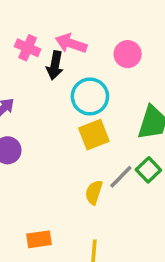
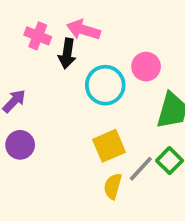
pink circle: (128, 54) -> (146, 67), moved
yellow square: (94, 135) -> (109, 146), moved

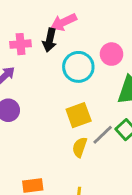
pink arrow: (83, 30) -> (64, 22), turned -45
pink cross: (38, 36) -> (21, 44), moved, turned -30

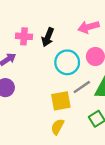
pink arrow: (64, 22) -> (89, 27), moved
gray line: (103, 135) -> (82, 87), moved

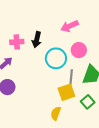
gray line: (82, 87) -> (71, 77), turned -42
yellow square: (61, 101) -> (66, 92), moved

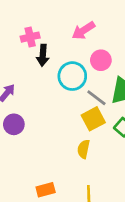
pink cross: (17, 42) -> (30, 37), moved
gray line: (71, 77) -> (96, 98), turned -49

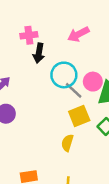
pink circle: (101, 60) -> (93, 82), moved
gray line: (96, 98) -> (74, 90), moved

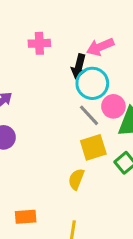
black arrow: (39, 53) -> (79, 66), moved
cyan circle: (64, 75) -> (92, 83), moved

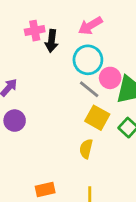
black arrow: (79, 66) -> (52, 41), moved
yellow square: (93, 147) -> (97, 118), turned -35

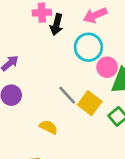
gray line: (89, 89) -> (67, 95), moved
yellow semicircle: (86, 149) -> (49, 127), moved, turned 96

